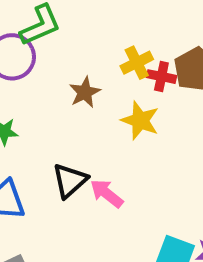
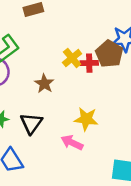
yellow star: (140, 121) -> (86, 119), moved
black triangle: (70, 181) -> (31, 123), moved

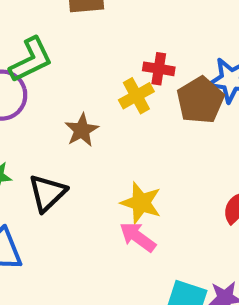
red cross: (89, 63) -> (159, 69), moved
pink arrow: (72, 143) -> (138, 237), moved

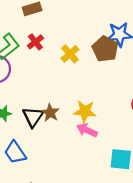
red cross: (159, 69) -> (35, 42), moved, turned -35
brown star: (82, 130) -> (50, 113), moved

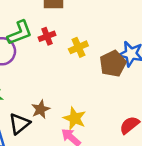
yellow cross: (70, 54) -> (78, 47), moved
black triangle: (33, 117) -> (19, 124), moved

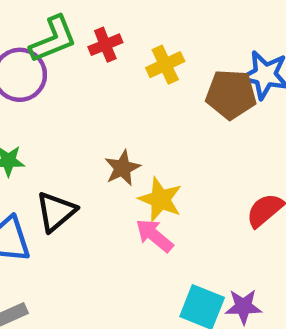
brown pentagon: (113, 64) -> (231, 94), turned 30
brown star: (41, 109) -> (122, 168), moved

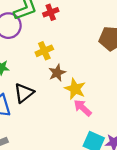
yellow cross: (165, 65) -> (44, 51), moved
pink arrow: (154, 236) -> (83, 108), moved

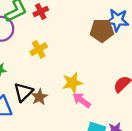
brown star: (57, 73) -> (39, 97), moved
yellow star: (75, 89) -> (72, 83), turned -30

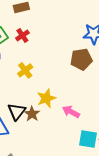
brown pentagon: (102, 31) -> (81, 59), moved
yellow star: (72, 83) -> (46, 98), moved

